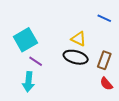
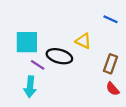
cyan square: (25, 40) -> (27, 42), turned 30
black ellipse: (76, 57) -> (59, 56), moved

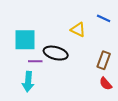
yellow triangle: (83, 41) -> (78, 30), moved
purple line: (38, 65) -> (35, 61), turned -32

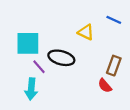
purple line: (35, 61) -> (39, 67), turned 48
red semicircle: (106, 84) -> (105, 86), moved

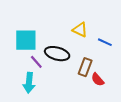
blue line: (114, 20) -> (105, 42), moved
brown rectangle: (114, 66) -> (85, 67), moved

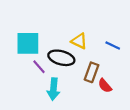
yellow triangle: (80, 30) -> (79, 41), moved
cyan arrow: (29, 83) -> (54, 89), moved

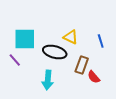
blue line: (113, 46) -> (101, 41), turned 48
purple line: (39, 67) -> (15, 60), moved

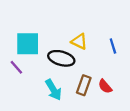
brown rectangle: (82, 65) -> (84, 85), moved
cyan arrow: (48, 80) -> (53, 90), turned -36

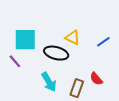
blue line: (113, 46) -> (103, 42), turned 72
brown rectangle: (84, 85) -> (77, 88), moved

